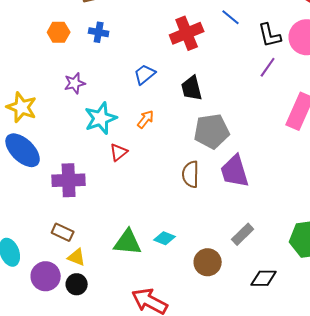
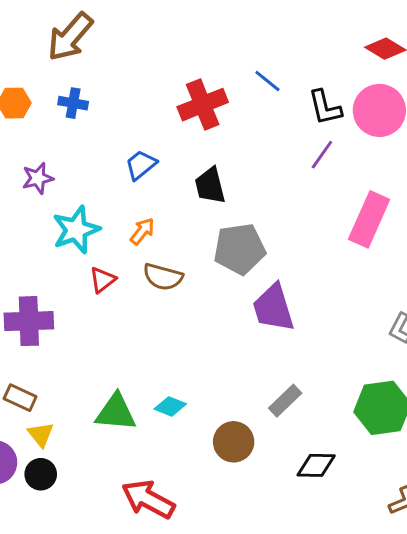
brown semicircle: (191, 174) -> (163, 277), moved, turned -76
yellow triangle: (77, 257) -> (41, 434), turned 30

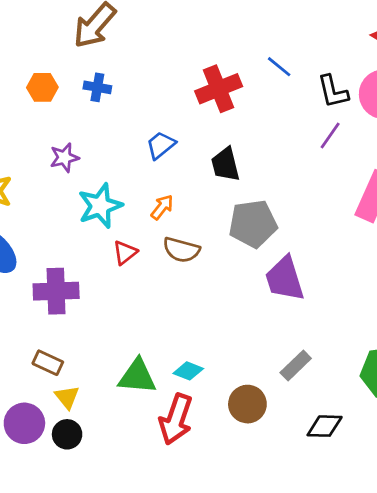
red arrow: (148, 499) -> (176, 419), moved, turned -99

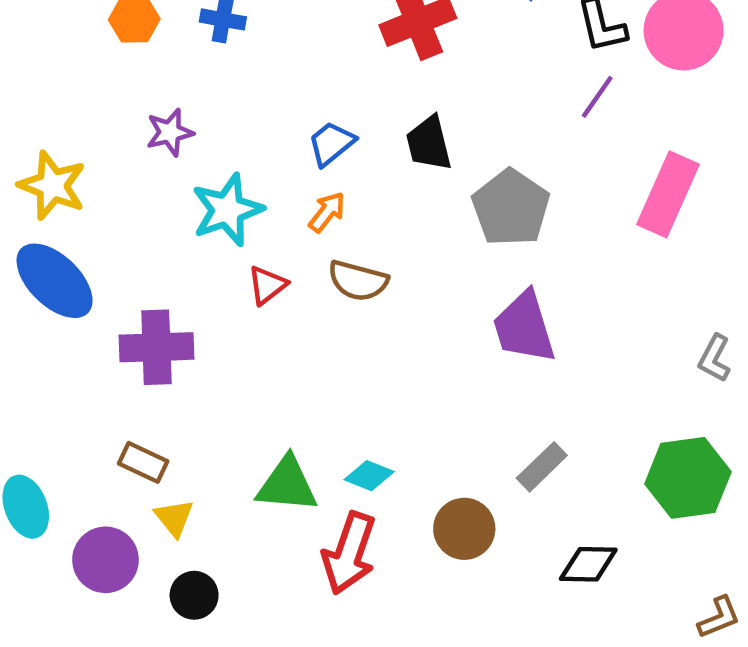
blue trapezoid: (161, 145) -> (331, 143), moved
gray pentagon: (253, 224) -> (511, 208), moved, turned -30
black circle: (67, 434) -> (194, 595), moved

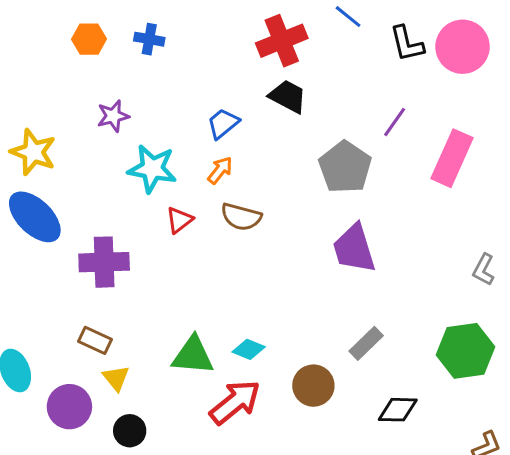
purple line: (597, 97) -> (395, 122), moved
black trapezoid: (429, 143) -> (288, 96), moved, turned 132
cyan star: (227, 210) -> (152, 169), turned 30
red arrow: (349, 553) -> (235, 402), turned -148

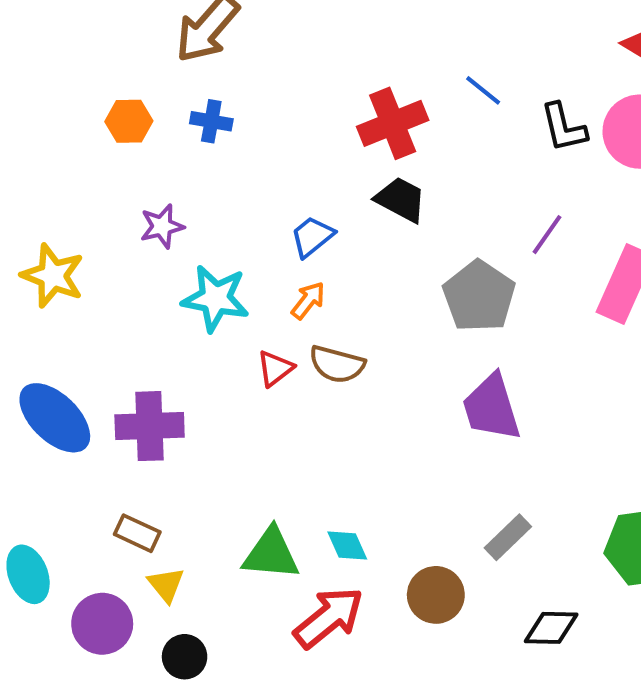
blue ellipse: (35, 217) -> (55, 418), moved
red triangle: (179, 220) -> (275, 368), moved
cyan diamond: (249, 349) -> (347, 545), turned 44

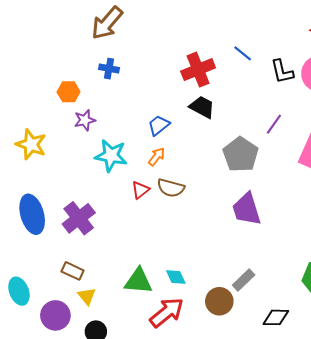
orange hexagon: (129, 121) -> (69, 92), moved
blue ellipse: (55, 418) -> (32, 214), turned 30
purple cross: (150, 426) -> (79, 218), turned -36
gray rectangle: (508, 537) -> (244, 280), moved

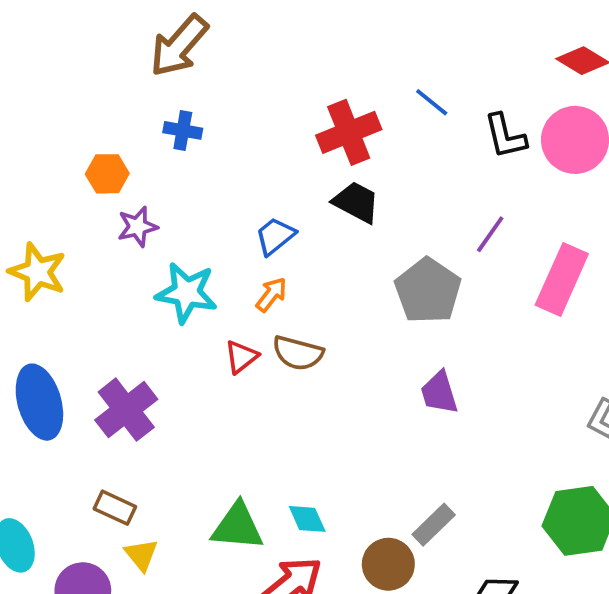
purple trapezoid: (247, 209) -> (439, 393), size x0.7

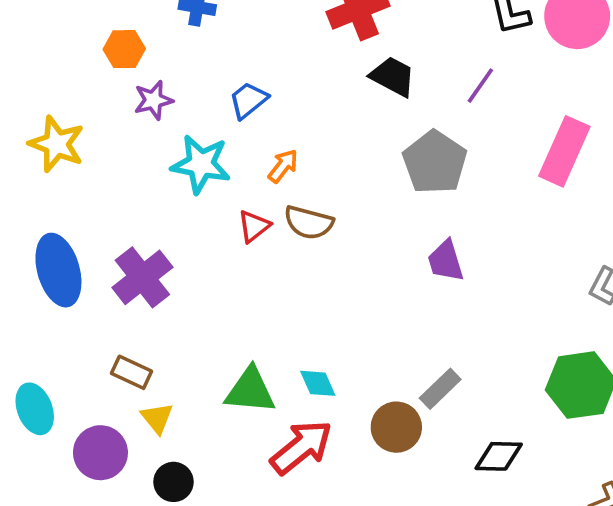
black trapezoid: (356, 202) -> (393, 76), moved
purple line: (490, 234) -> (480, 86), moved
blue trapezoid: (275, 236) -> (248, 100), moved

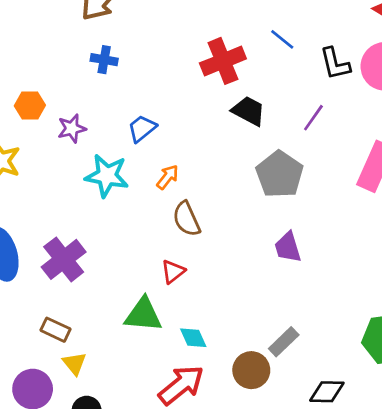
orange hexagon: (124, 49) -> (30, 106), moved
brown semicircle: (309, 223) -> (186, 219), turned 51
red triangle: (254, 226) -> (173, 272), moved
green triangle: (250, 391) -> (143, 315), moved

